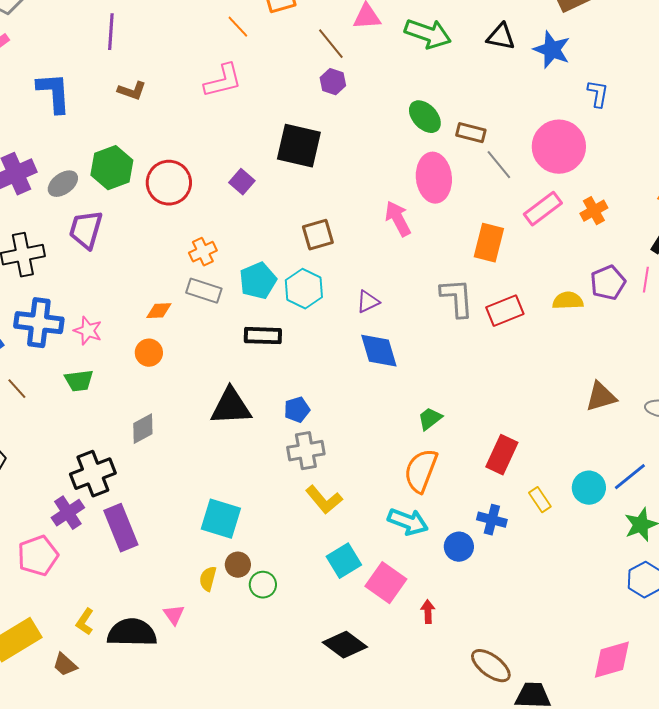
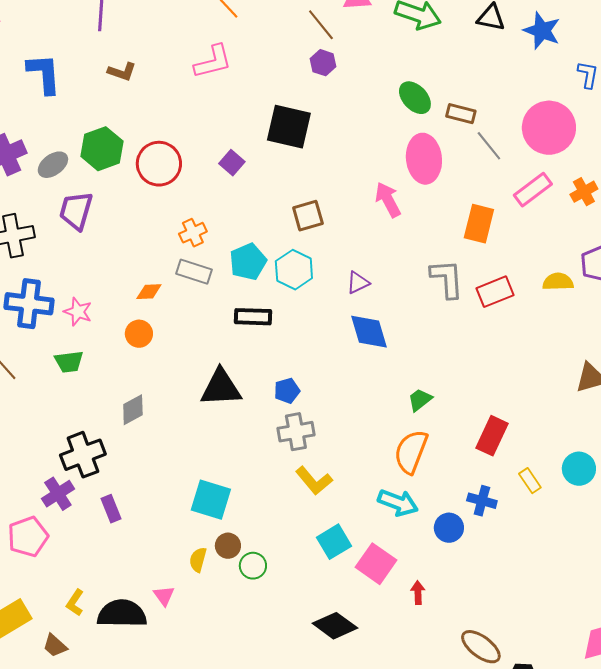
purple rectangle: (121, 528) -> (111, 509), size x0.6

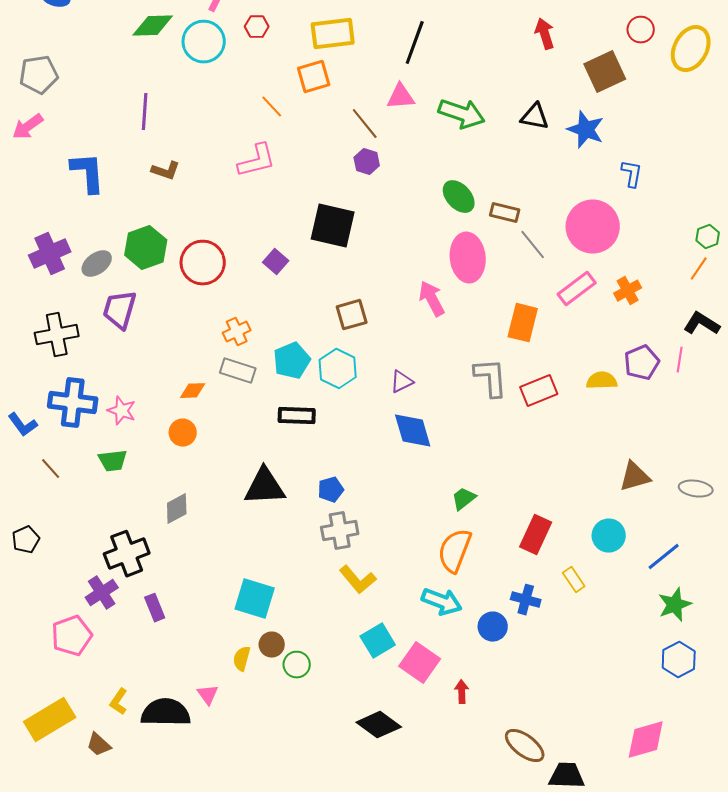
cyan circle: (579, 469) -> (609, 536), moved

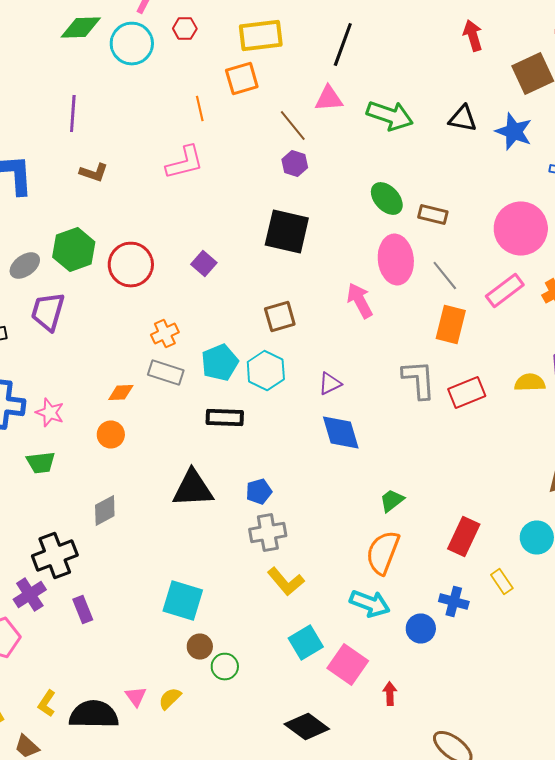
orange line: (272, 107) -> (200, 108), turned 30
black square: (333, 226) -> (287, 232), moved
gray line: (533, 245) -> (445, 276), moved
yellow semicircle: (242, 659) -> (170, 698), moved, turned 30

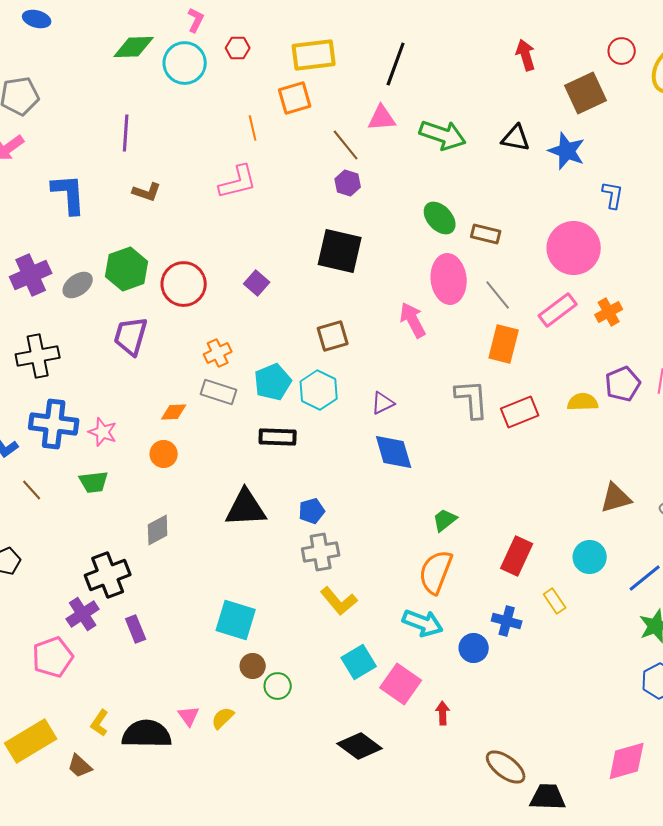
purple trapezoid: (48, 312) -> (131, 336), moved

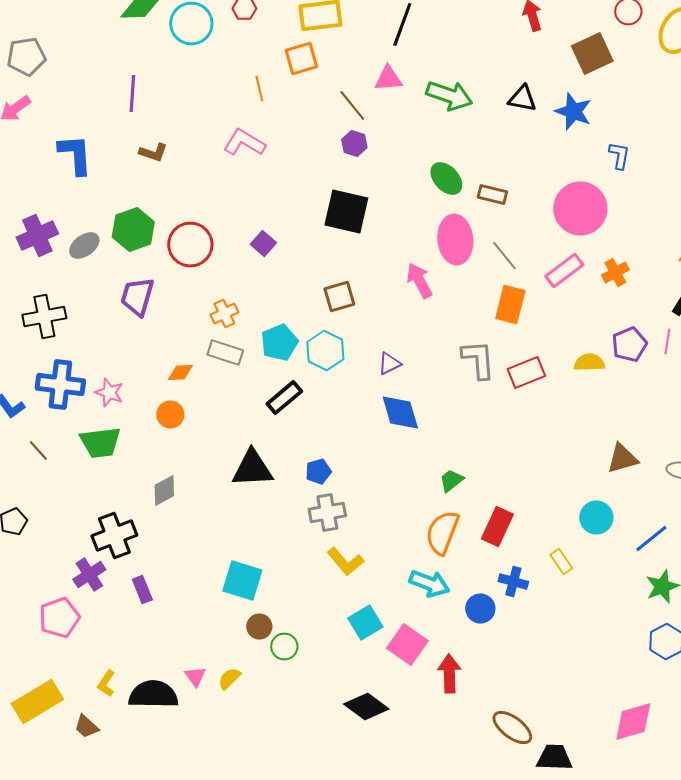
pink L-shape: (238, 182) -> (244, 142), turned -135
black rectangle: (278, 437) -> (284, 398), turned -42
green trapezoid: (94, 482) -> (100, 442), size x1.4
red rectangle: (517, 556) -> (497, 526), moved
red arrow: (443, 713) -> (449, 674), size x1.6

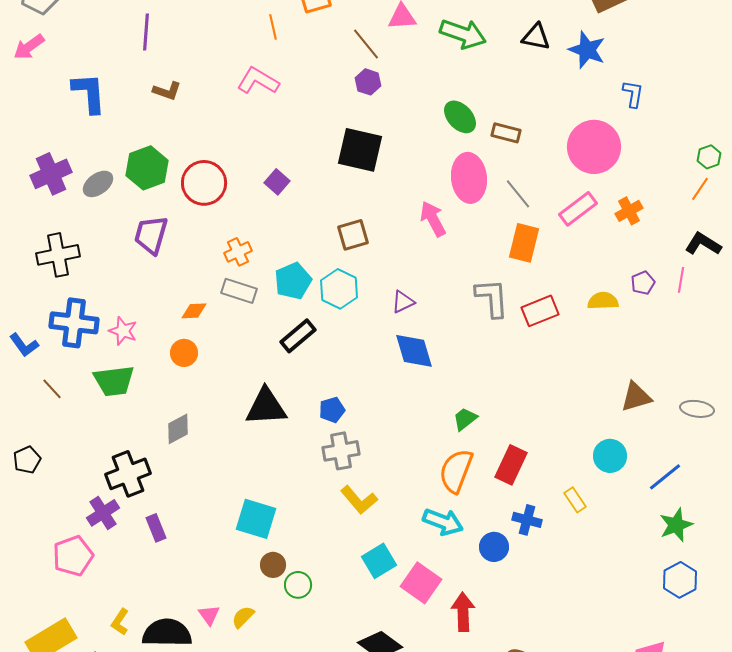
purple pentagon: (629, 344) -> (643, 283), size x0.7

